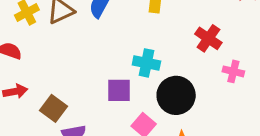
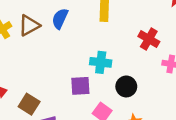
black circle: (176, 95) -> (126, 86), size x0.7

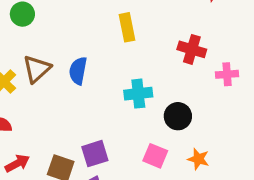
blue semicircle: (60, 19) -> (78, 71), moved
purple square: (80, 86) -> (95, 154), moved

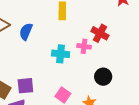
pink cross: (227, 74) -> (84, 46), moved
black circle: (178, 116) -> (103, 77), moved

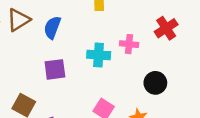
red cross: (100, 33) -> (166, 28), moved, turned 30
purple square: (25, 86) -> (55, 69), moved

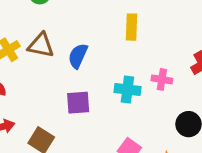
brown triangle: (18, 20) -> (41, 45), turned 40

